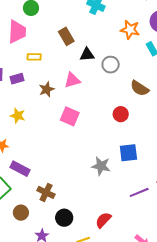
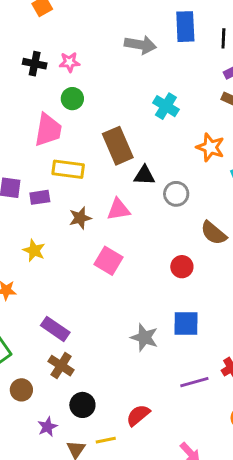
brown rectangle: (66, 36) -> (118, 146), size x1.4
yellow rectangle: (34, 57) -> (68, 169), size x1.5
purple rectangle: (20, 169) -> (55, 329), moved

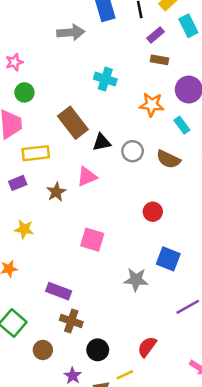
brown semicircle: (214, 233) -> (168, 159), moved
pink square: (109, 261) -> (92, 240), moved
blue square: (186, 324) -> (168, 259), turned 35

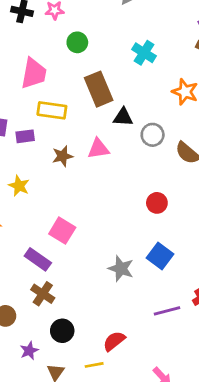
green circle: (24, 92) -> (77, 42), moved
pink square: (92, 240) -> (62, 231), moved
yellow line: (125, 375) -> (94, 365), moved

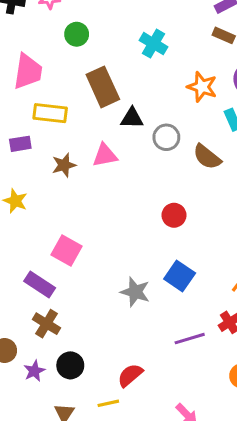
purple star: (29, 351) -> (34, 371), moved

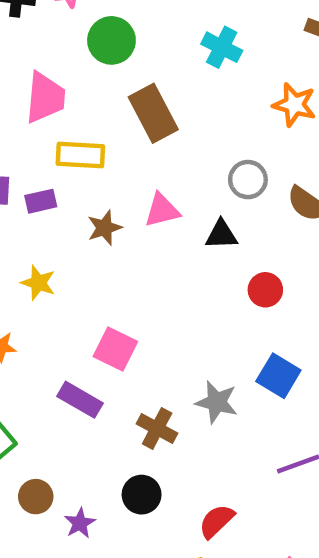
green circle: (77, 34) -> (111, 40), size x1.4
black triangle: (132, 118) -> (221, 235), moved
brown cross: (47, 324) -> (157, 428), moved
black circle: (70, 365) -> (142, 495), moved

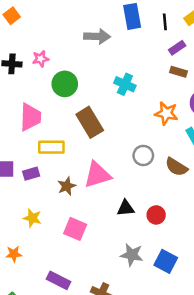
pink triangle: (162, 210) -> (97, 175), size x1.4
black triangle: (221, 235) -> (126, 208), moved
pink square: (115, 349) -> (75, 229), moved
gray star: (217, 402) -> (132, 255), moved

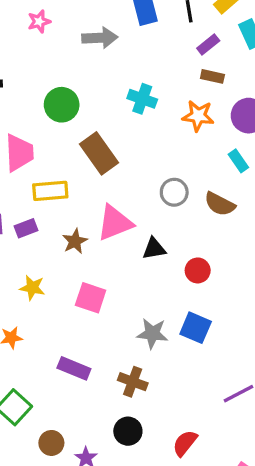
pink star: (41, 59) -> (39, 21), moved
orange star: (166, 113) -> (198, 116), moved
black triangle: (126, 208) -> (154, 249), moved
gray star: (132, 255) -> (152, 333), moved
blue square: (166, 261) -> (196, 328), moved

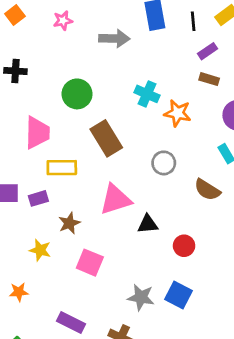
orange star: (198, 116) -> (178, 113), moved
gray circle: (174, 192) -> (164, 163), moved
brown star: (75, 241) -> (69, 223), moved

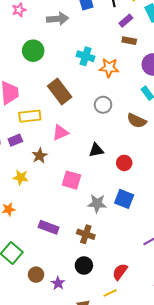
green circle: (77, 94) -> (33, 51), moved
pink triangle: (115, 199) -> (60, 133), moved, size x0.7
pink square: (90, 263) -> (72, 180), moved

